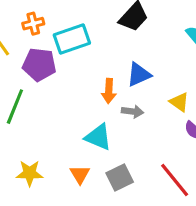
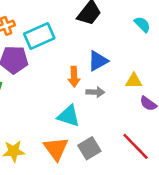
yellow triangle: (179, 102) -> (134, 81), turned -30
orange triangle: (80, 174) -> (56, 149), size x1.5

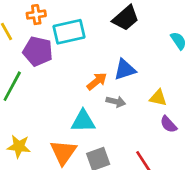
orange arrow: (74, 77) -> (97, 81), turned -138
cyan triangle: (69, 116) -> (83, 121), turned -30

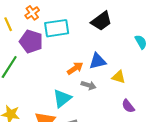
orange cross: (36, 15) -> (32, 13), turned -32
yellow triangle: (158, 98) -> (119, 77), moved
cyan triangle: (83, 121) -> (62, 98), turned -42

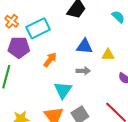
blue triangle: (98, 61) -> (84, 46), turned 36
orange arrow: (75, 68) -> (50, 60), moved

